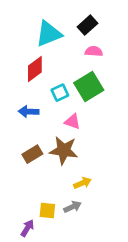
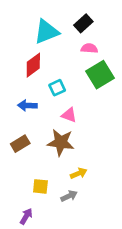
green square: (89, 86) -> (100, 75), moved
brown rectangle: (32, 154) -> (20, 144), moved
yellow square: (47, 211) -> (40, 186), moved

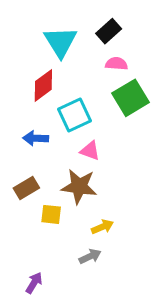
cyan triangle: (46, 32) -> (60, 42), turned -40
cyan square: (57, 88) -> (74, 115), size x1.5
yellow square: (40, 186) -> (51, 214), moved

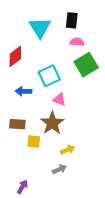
black rectangle: (109, 31) -> (72, 20), turned -42
red diamond: (43, 85) -> (15, 56), moved
brown star: (79, 186) -> (52, 123), turned 30
brown rectangle: (26, 188) -> (17, 124), turned 35

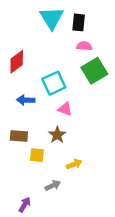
cyan triangle: (40, 28) -> (52, 18), moved
brown star: (52, 123) -> (57, 135), size x0.7
gray arrow: (59, 169) -> (53, 185), moved

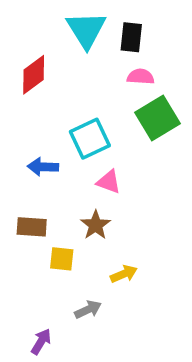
red diamond: (17, 62) -> (34, 75), moved

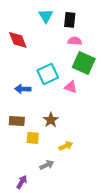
cyan triangle: (86, 30) -> (46, 16), size x0.7
red diamond: (34, 75) -> (18, 40), turned -75
green square: (158, 118) -> (84, 63), turned -35
pink triangle: (109, 182) -> (71, 87), moved

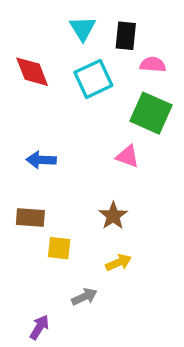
pink semicircle: (75, 41) -> (153, 65), moved
cyan square: (48, 74) -> (93, 79), moved
brown star: (51, 120) -> (113, 216), moved

